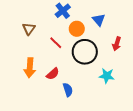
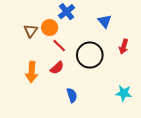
orange circle: (77, 29) -> (50, 28), moved
red semicircle: (53, 74) -> (57, 68), moved
cyan star: (107, 76) -> (124, 93), moved

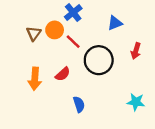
blue triangle: (105, 21) -> (115, 23), turned 48
red line: (59, 46) -> (73, 42), moved

